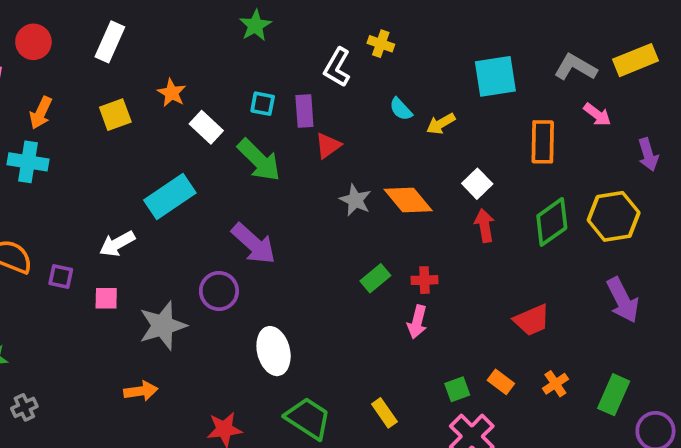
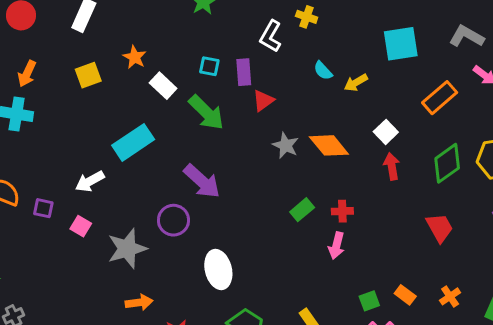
orange rectangle: (543, 142) -> (440, 98), turned 48
pink square: (106, 298) -> (81, 226), turned 30
red trapezoid: (532, 320) -> (440, 228), moved, turned -96
orange arrow: (141, 391) -> (139, 302), moved

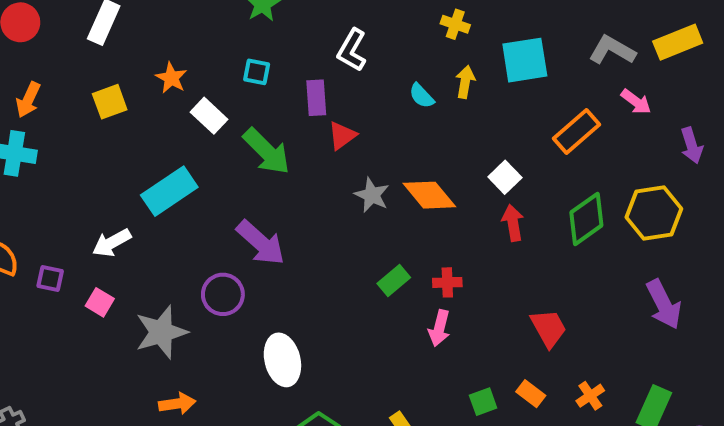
yellow cross: (307, 17) -> (455, 24), moved
cyan square: (209, 66) -> (257, 72), moved
yellow arrow: (356, 83) -> (465, 82), moved, turned 130
red trapezoid: (440, 228) -> (549, 328), moved

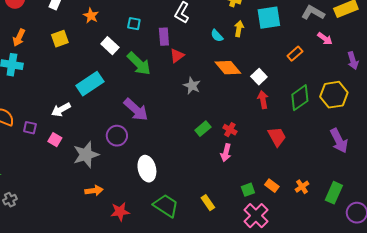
orange star: (171, 78) -> (91, 16), moved
orange rectangle: (576, 132) -> (295, 54), size x0.7
orange diamond: (429, 195) -> (228, 68), moved
red cross: (447, 282) -> (230, 130), turned 32
red trapezoid: (549, 328) -> (277, 137), moved

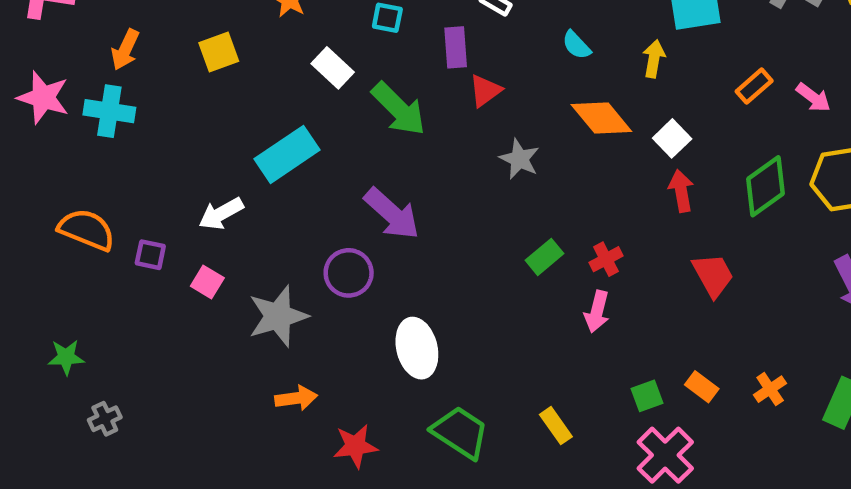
yellow arrow: (239, 29) -> (654, 59), moved
pink arrow: (325, 39) -> (813, 97), moved
red cross: (230, 130) -> (606, 259), turned 32

